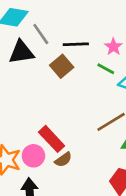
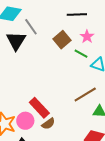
black line: (76, 44) -> (77, 15), moved
black triangle: (21, 52) -> (16, 41), turned -50
brown square: (62, 66) -> (62, 40), moved

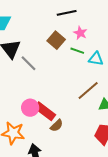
gray line: (31, 27) -> (29, 63), moved
pink circle: (25, 121) -> (30, 108), moved

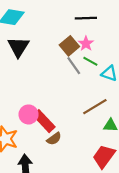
pink star: (80, 33) -> (86, 44), moved
gray line: (29, 63) -> (74, 66), moved

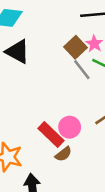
black triangle: (18, 47) -> (18, 52), turned -30
pink circle: (29, 114) -> (70, 127), moved

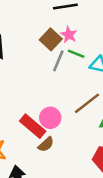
gray line: (82, 70) -> (58, 61), turned 65

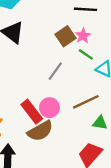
gray line: (58, 61) -> (55, 71), moved
brown semicircle: (46, 144) -> (40, 131), size x1.6

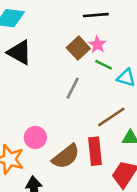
pink circle: (49, 108) -> (35, 137), moved
red rectangle: (32, 112) -> (95, 151), moved, turned 40

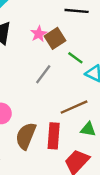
pink star: (97, 45) -> (39, 34), moved
brown semicircle: (66, 156) -> (26, 136), turned 140

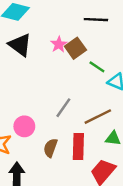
gray line: (43, 74) -> (63, 108), moved
brown semicircle: (26, 136) -> (50, 148), size x0.7

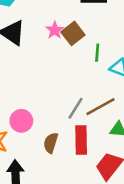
green line: (97, 67) -> (97, 53), turned 63
gray line: (63, 108) -> (76, 108), moved

